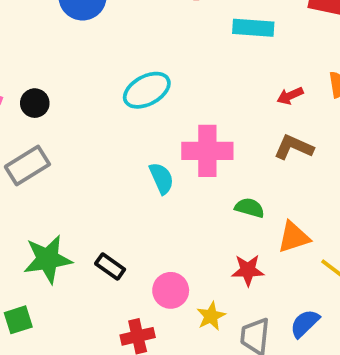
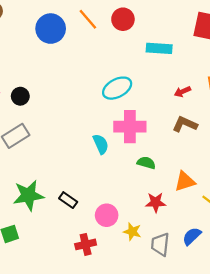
cyan ellipse: (147, 90) -> (117, 88), moved
green semicircle: (250, 208) -> (146, 163), moved
yellow star: (211, 316) -> (132, 232), turned -30

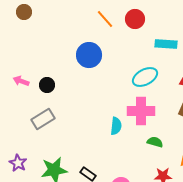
blue circle: (51, 29) -> (89, 55), moved
cyan ellipse: (117, 88) -> (145, 77), moved
cyan semicircle: (101, 144) -> (116, 126), turned 30

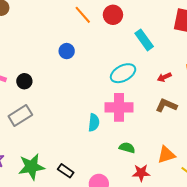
cyan rectangle: (166, 44) -> (144, 40), turned 50
blue circle: (89, 55) -> (67, 51), size x0.6
green semicircle: (155, 142) -> (127, 148), moved

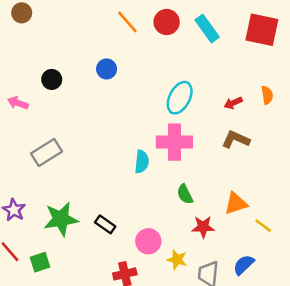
cyan rectangle: (144, 40) -> (207, 29), moved
cyan ellipse: (123, 73) -> (180, 98), turned -35
black circle: (24, 81) -> (52, 79), moved
green semicircle: (127, 148) -> (185, 194), turned -133

